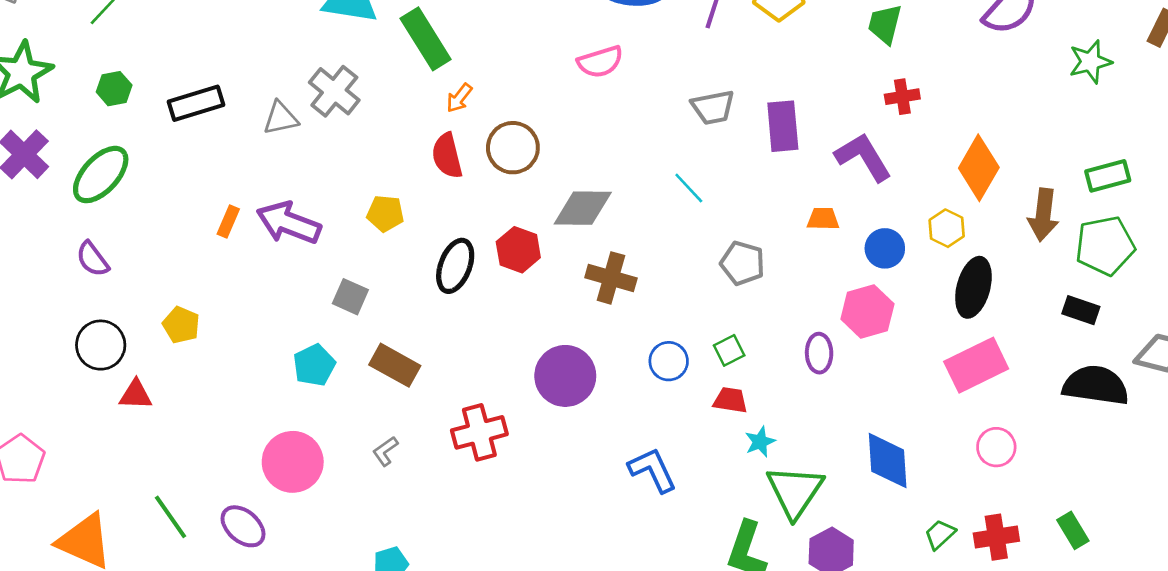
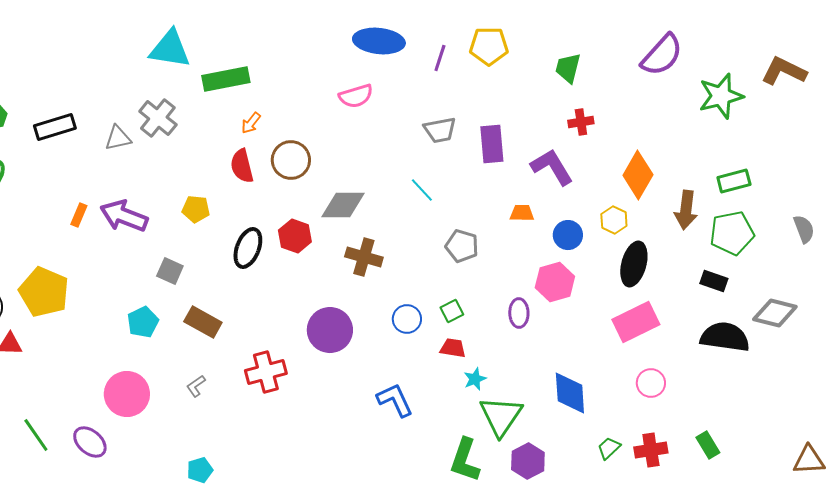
green rectangle: (426, 39) -> (226, 79), turned -69
green star: (1090, 62) -> (721, 96), size x1.4
yellow pentagon: (181, 325) -> (44, 292), size x1.8

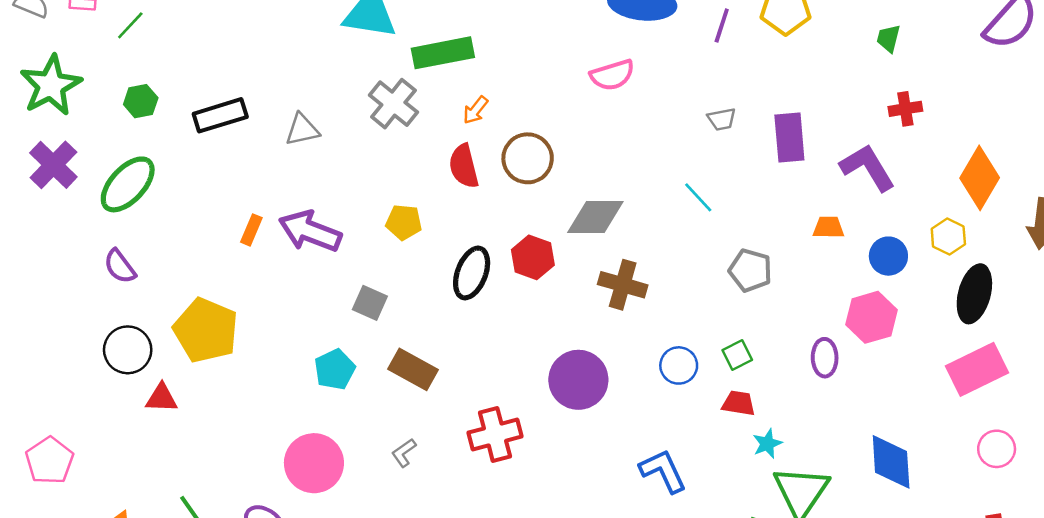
green trapezoid: (568, 68) -> (888, 38), size x0.7
gray cross: (158, 118) -> (393, 104), moved
gray trapezoid: (440, 130) -> (722, 119), size x0.7

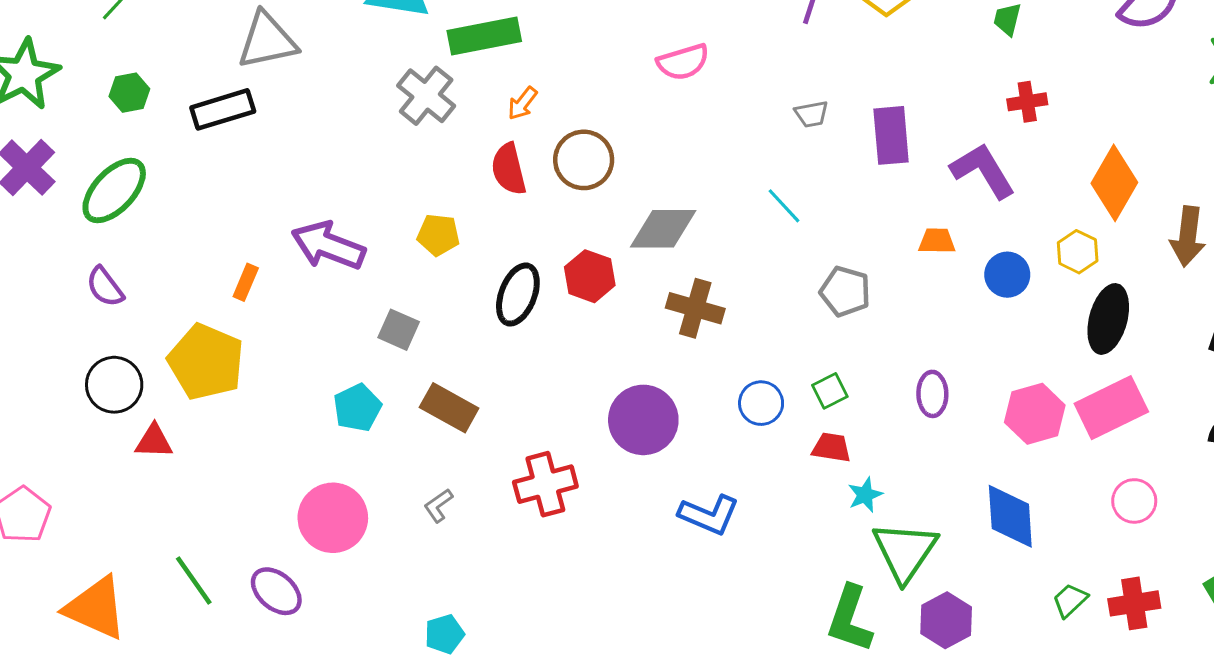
gray triangle: (302, 130) -> (267, 41), moved, size x1.5
orange rectangle: (251, 230) -> (246, 282), moved
pink hexagon: (872, 317) -> (1035, 414), moved
blue L-shape: (663, 471) -> (709, 515), moved, turned 138

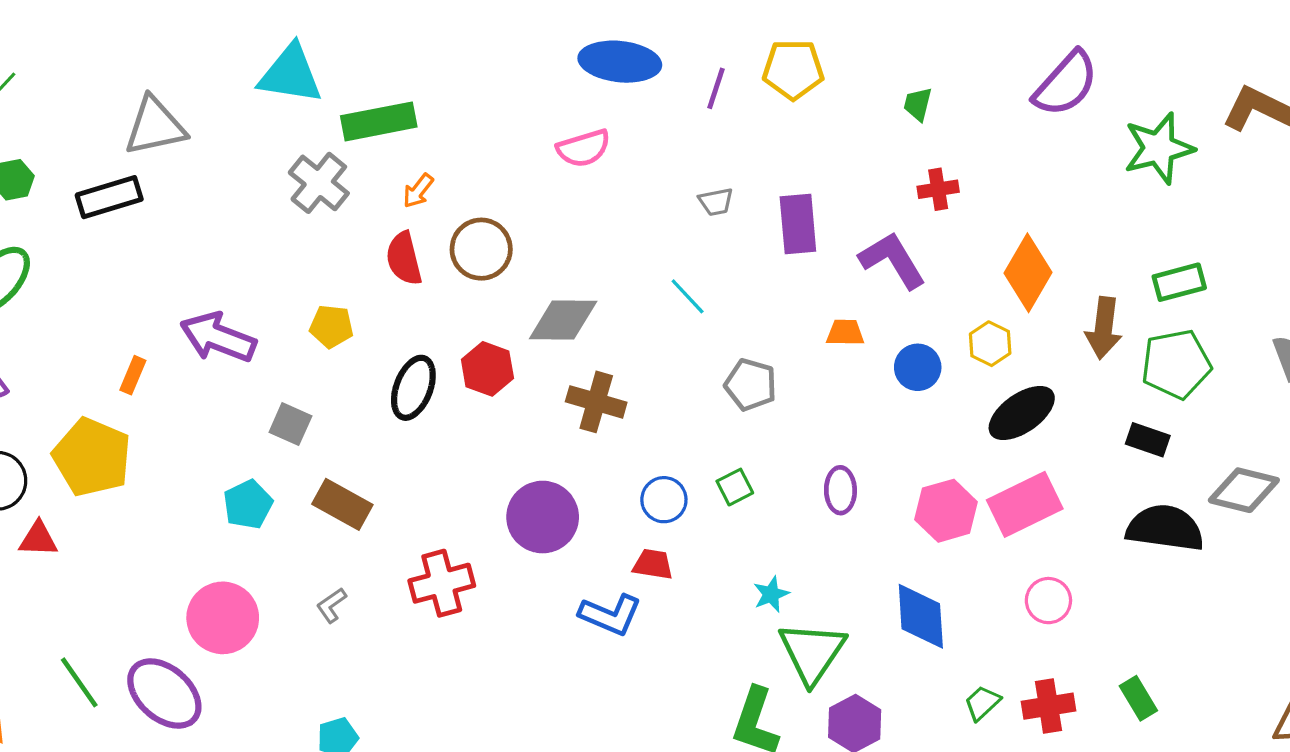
black ellipse: (1108, 319) -> (1022, 413), turned 40
red trapezoid: (831, 447) -> (653, 564), moved
purple ellipse: (276, 591) -> (164, 694), size x1.4

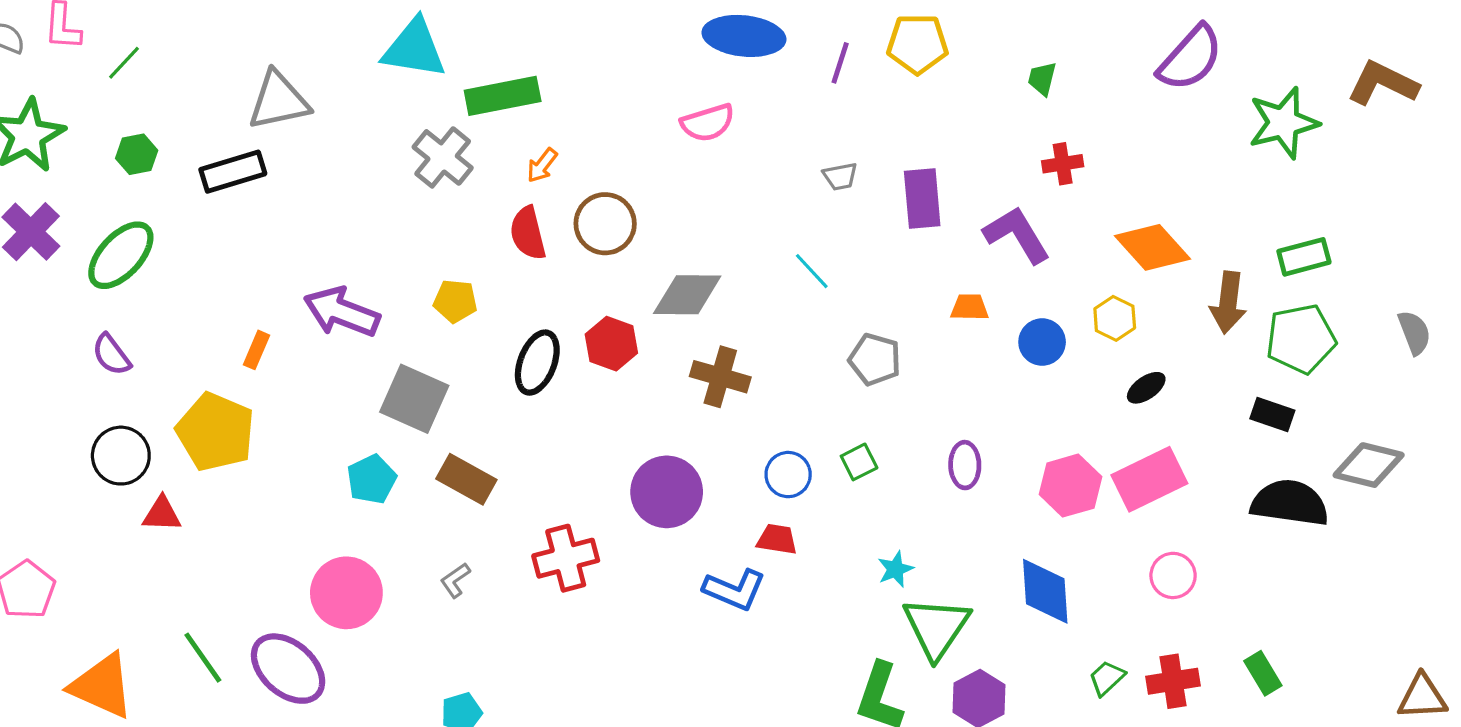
orange diamond: (1028, 273) -> (1153, 247), turned -72
black ellipse: (1022, 413) -> (1146, 388), size x0.6
gray square: (290, 424) -> (414, 399), size x1.6

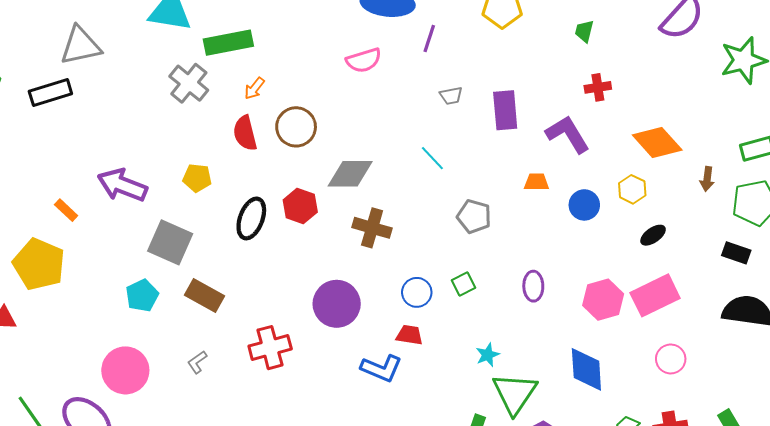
purple line: (840, 63) -> (429, 38), moved
brown arrow: (1228, 303) -> (707, 179), size x0.6
orange rectangle: (256, 350) -> (66, 210), turned -70

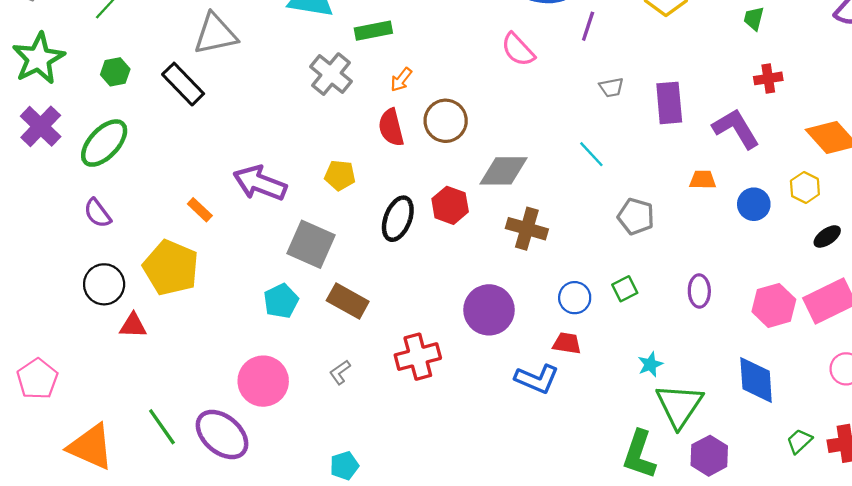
green rectangle: (228, 43) -> (373, 31), size x0.7
pink semicircle: (364, 60) -> (518, 50), turned 64
black rectangle: (50, 93) -> (183, 84), turned 63

